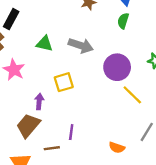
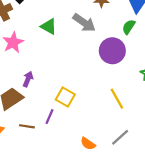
gray arrow: (81, 46) -> (84, 23), moved
purple circle: (117, 67) -> (112, 51), moved
yellow square: (64, 82) -> (65, 97), moved, turned 30

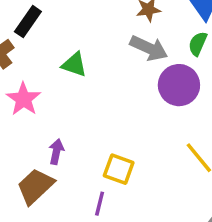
gray arrow: (84, 23) -> (149, 48), moved

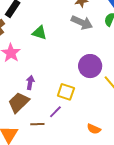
purple circle: (179, 85) -> (90, 66), moved
purple line: (100, 204) -> (55, 112), turned 32

